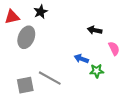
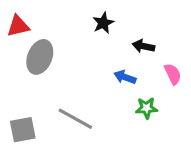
black star: (41, 12) -> (103, 23), moved
blue arrow: (81, 59) -> (125, 77), moved
gray square: (25, 85) -> (23, 130), moved

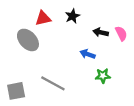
red triangle: (18, 26) -> (43, 18), moved
gray ellipse: (40, 57) -> (28, 40), turned -65
pink semicircle: (173, 74) -> (121, 33), moved

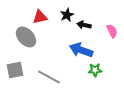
black arrow: (101, 32) -> (84, 25), moved
blue arrow: (88, 54) -> (81, 50), size x1.6
gray square: (16, 91) -> (15, 70), moved

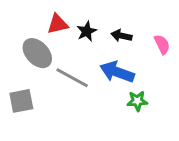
black star: (67, 15) -> (87, 31), moved
gray line: (49, 77) -> (72, 78), moved

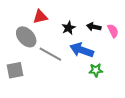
black star: (87, 31) -> (69, 28), moved
black arrow: (121, 36) -> (94, 27), moved

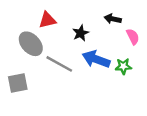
black arrow: (94, 27) -> (113, 19), moved
green star: (96, 70) -> (123, 66), moved

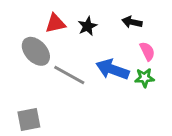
black star: (81, 33) -> (87, 26), moved
pink semicircle: (133, 37) -> (147, 51), moved
gray square: (18, 83) -> (29, 120), moved

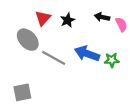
red triangle: (55, 23) -> (43, 18), turned -35
pink semicircle: (147, 51) -> (121, 25), moved

